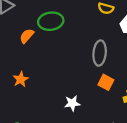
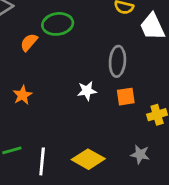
orange square: (106, 82) -> (126, 97), turned -35
white star: (72, 103) -> (87, 91), moved

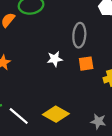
gray star: (140, 154) -> (98, 121), moved
white line: (42, 161) -> (19, 116), turned -55

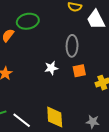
yellow diamond: (56, 114) -> (55, 117), turned 60

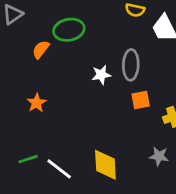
white star: (51, 68) -> (101, 75), moved
gray star: (93, 122) -> (159, 156), moved

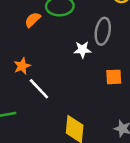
gray ellipse: (131, 65) -> (103, 31), moved
white line: (59, 169) -> (39, 89), moved

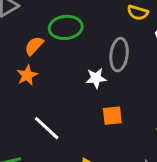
orange star: (22, 66) -> (27, 75), moved
orange square: (114, 77) -> (112, 116), moved

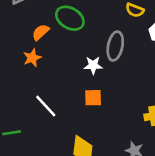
green ellipse: (66, 27) -> (70, 18), turned 32
orange square: (112, 116) -> (93, 98), moved

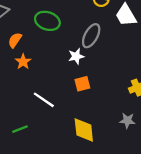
orange semicircle: (41, 32) -> (15, 40), moved
gray ellipse: (115, 46) -> (91, 36), turned 30

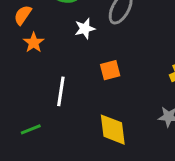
white star: (76, 56) -> (85, 29), moved
white line: (44, 100) -> (61, 91), turned 65

